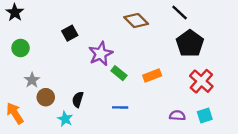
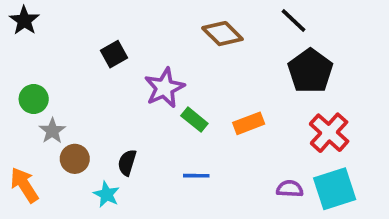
green circle: (21, 48) -> (34, 99), moved
cyan square: (205, 115) -> (335, 189), size x1.6

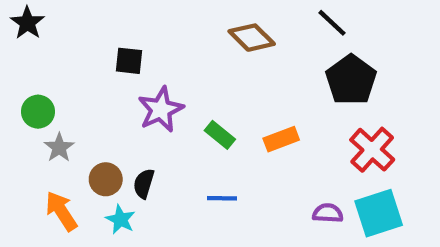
black square: (114, 54) -> (129, 61), turned 35
purple star: (164, 88) -> (161, 109), moved
brown circle: (75, 159) -> (106, 179), moved
orange arrow: (24, 185) -> (61, 211), moved

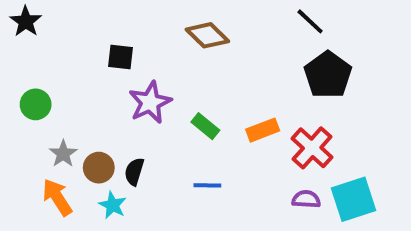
brown diamond: (252, 38) -> (207, 35), moved
gray star: (59, 148) -> (63, 154), moved
red cross: (372, 150) -> (312, 148), moved

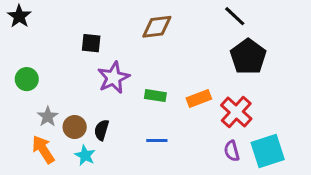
brown diamond: (207, 35) -> (157, 27), turned -52
green rectangle: (205, 126) -> (155, 96), turned -30
purple semicircle: (306, 199) -> (232, 151), turned -108

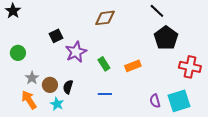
black square: (91, 43) -> (56, 36), moved, turned -32
green rectangle: (155, 96) -> (104, 64), turned 48
red cross: (236, 112) -> (190, 67), moved, turned -30

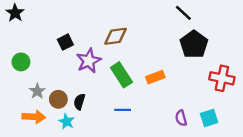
brown diamond: (105, 18) -> (116, 36), moved
green rectangle: (104, 64) -> (121, 75), size x1.5
orange arrow: (29, 100) -> (34, 117), turned 126
cyan square: (179, 101) -> (209, 118), size x0.7

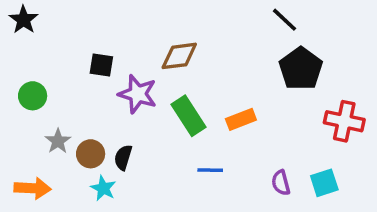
black square: (65, 42) -> (101, 65), turned 35
purple star: (89, 61) -> (138, 94), turned -30
blue line: (123, 110) -> (210, 170), moved
orange arrow: (34, 117) -> (33, 188), moved

